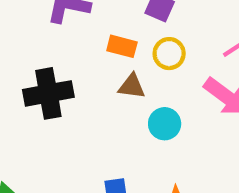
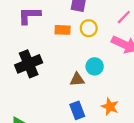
brown triangle: (132, 86) -> (77, 79), moved

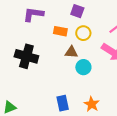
black cross: (29, 64) -> (26, 56), turned 30
brown triangle: (77, 79) -> (71, 52), moved

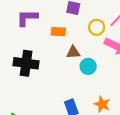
yellow circle: (83, 33) -> (97, 27), moved

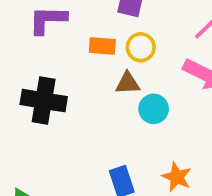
yellow circle: (97, 27) -> (141, 47), moved

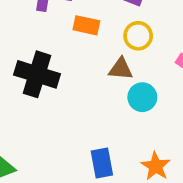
orange rectangle: (102, 46) -> (86, 25), moved

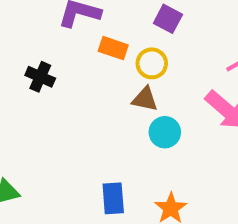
yellow circle: (138, 36) -> (152, 63), moved
black cross: (37, 74) -> (40, 77), moved, size x0.6

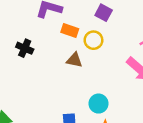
brown triangle: (145, 99) -> (74, 60), moved
cyan circle: (165, 132) -> (98, 104), moved

